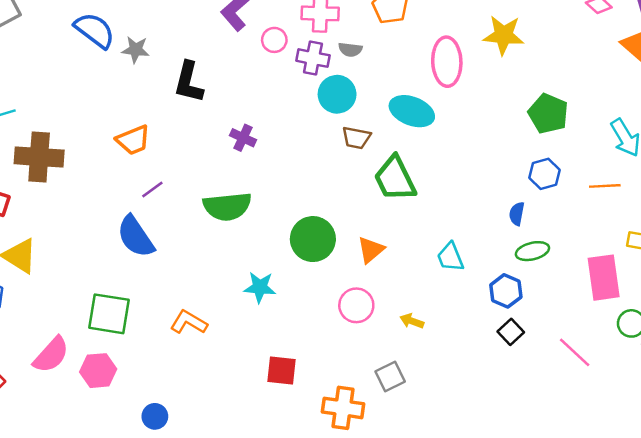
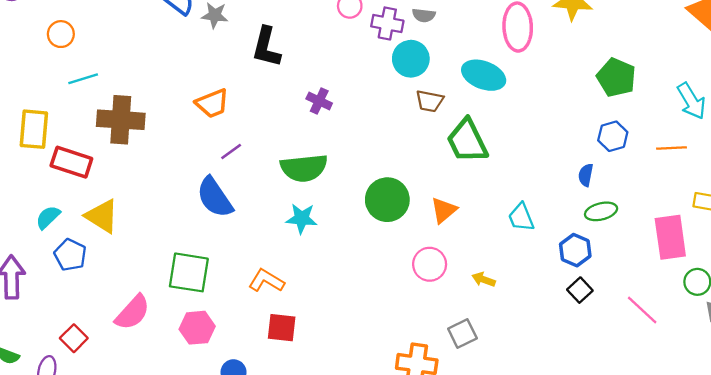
cyan star: (260, 287) -> (302, 218), moved
pink hexagon: (98, 371) -> (197, 328), moved
red square: (282, 371) -> (282, 328), moved

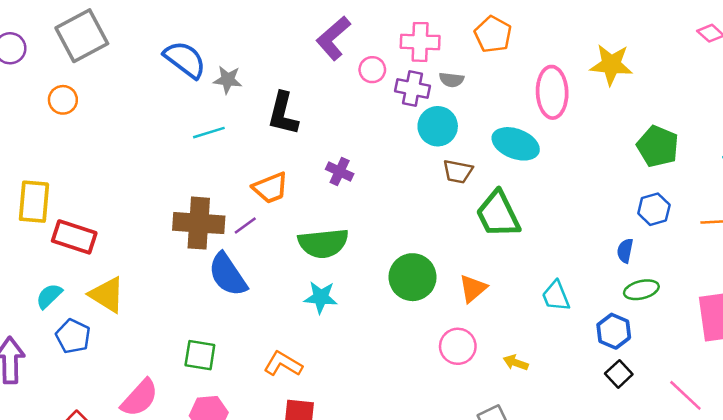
cyan line: (83, 79) -> (209, 133), moved
orange trapezoid: (212, 103) -> (270, 188), moved
brown cross: (121, 120) -> (199, 223), moved
green square: (189, 272) -> (200, 355), size x0.7

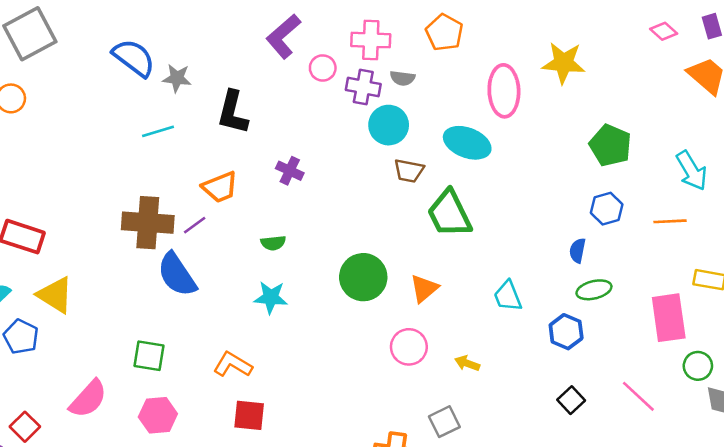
green semicircle: (323, 243) -> (273, 243), size x0.5
black square: (619, 374) -> (571, 400), moved

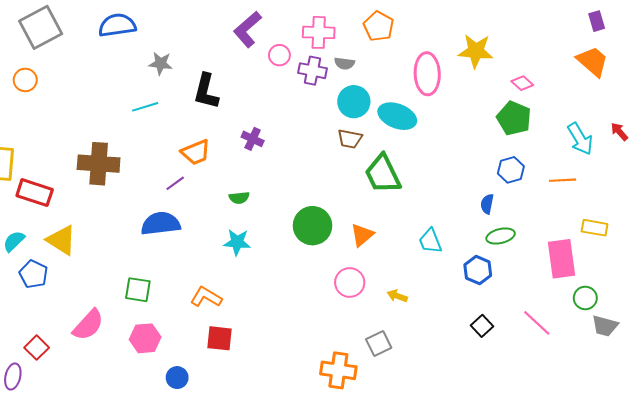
pink diamond: (664, 31) -> (522, 83), moved
blue semicircle: (134, 58) -> (117, 25), moved, turned -45
cyan circle: (389, 125) -> (354, 102), moved
brown cross: (148, 223) -> (99, 164), moved
blue semicircle: (177, 275) -> (161, 224), turned 117

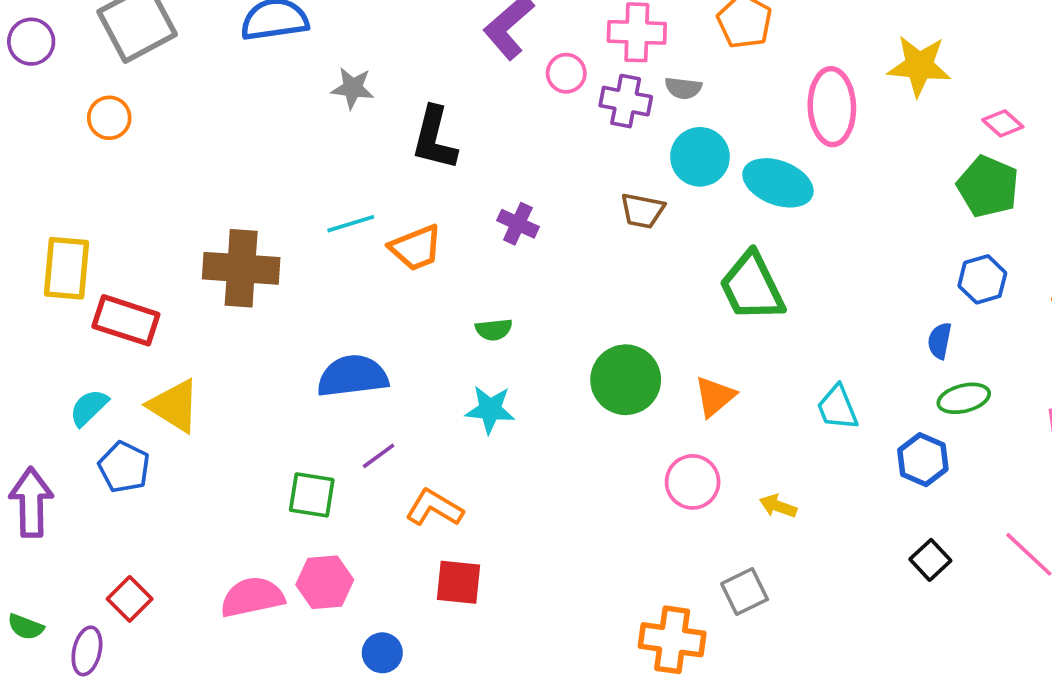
cyan line: (145, 107) -> (351, 224), moved
brown trapezoid: (350, 139) -> (642, 211), moved
purple line: (175, 183) -> (379, 456), moved
pink semicircle: (88, 325) -> (252, 597), moved, turned -144

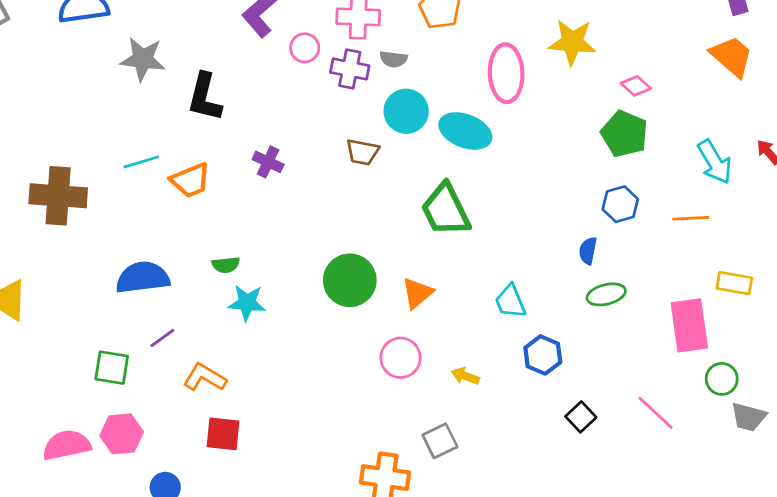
gray star: (353, 88) -> (143, 59), size x1.4
green semicircle: (494, 330) -> (226, 265), moved
blue hexagon: (923, 460) -> (543, 355), moved

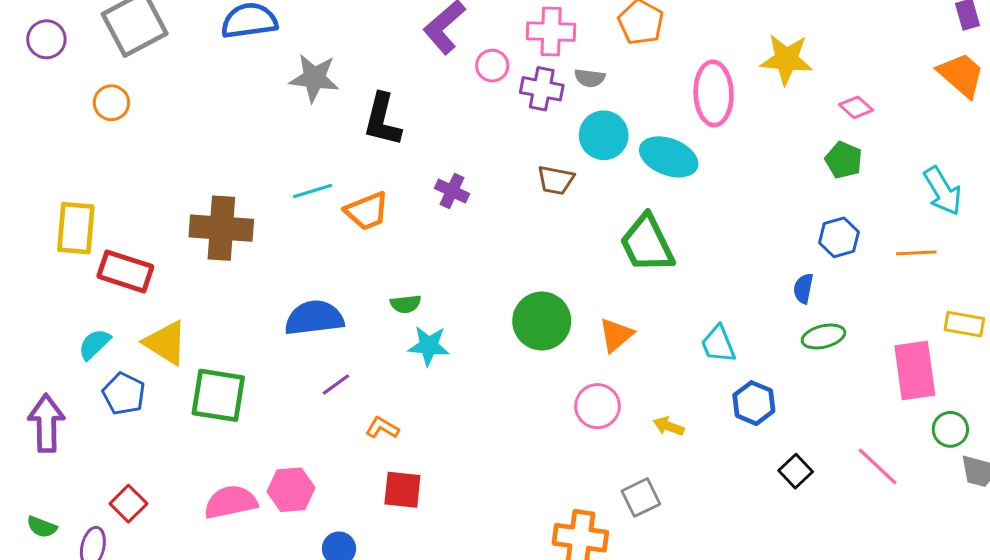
green pentagon: (625, 134) -> (844, 160), size x0.7
green square: (112, 368) -> (218, 395), moved, size x1.4
orange L-shape: (205, 378) -> (382, 428), size x0.7

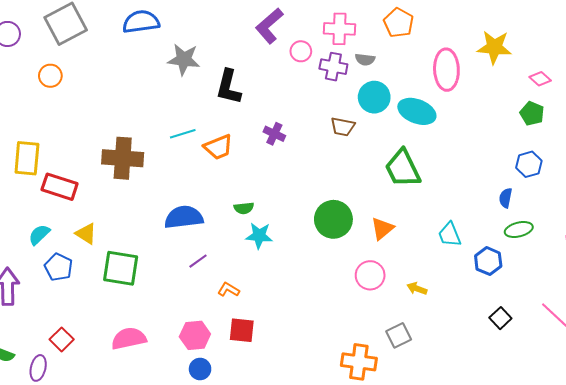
yellow triangle: (166, 343) -> (86, 234), size x0.7
blue hexagon: (754, 403) -> (488, 261), moved
pink hexagon: (291, 490) -> (195, 335), moved

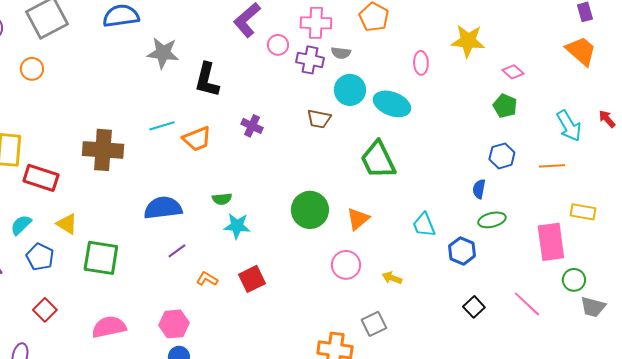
pink ellipse: (446, 70) -> (421, 63), size x0.6
red square: (242, 330) -> (252, 279), moved, turned -32
red square: (62, 339) -> (45, 310), moved

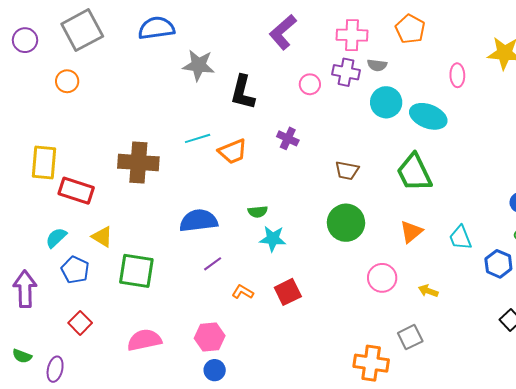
pink circle: (278, 45) -> (310, 84), moved
brown trapezoid: (319, 119) -> (347, 171), moved
orange triangle: (358, 219) -> (411, 232), moved

